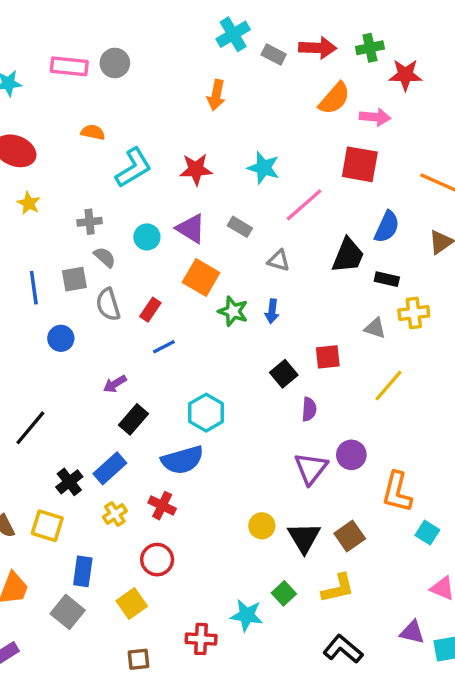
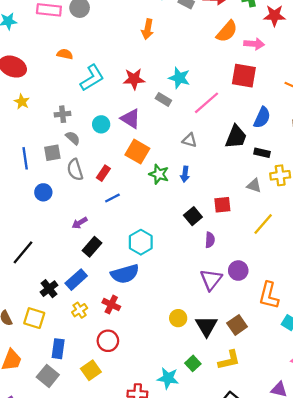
gray rectangle: (240, 227) -> (163, 99), moved

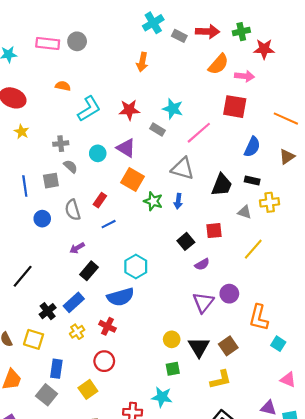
black trapezoid: (236, 137) -> (222, 185), moved
gray triangle: (189, 140) -> (183, 169), size x1.6
gray semicircle: (75, 170) -> (73, 210), moved
purple semicircle: (210, 240) -> (202, 264), turned 56
green square: (193, 363) -> (173, 369), moved, turned 32

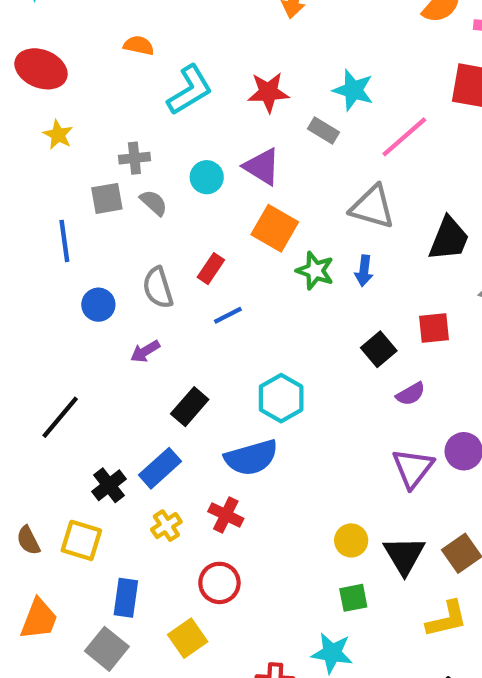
gray square: (51, 181) -> (107, 198), moved
purple arrow: (77, 248) -> (145, 351), moved

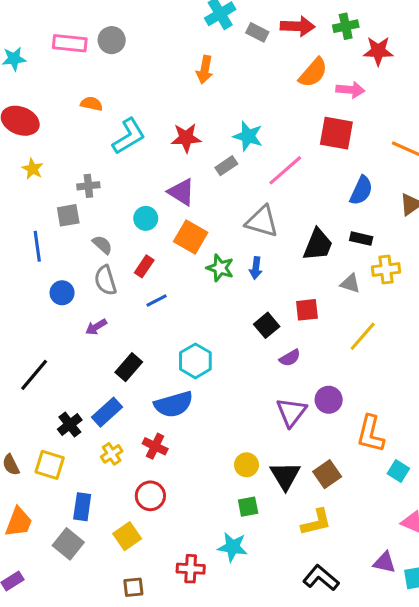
gray rectangle: (324, 130) -> (226, 166), turned -65
cyan circle: (207, 177) -> (146, 218), moved
gray semicircle: (154, 203) -> (102, 245), moved

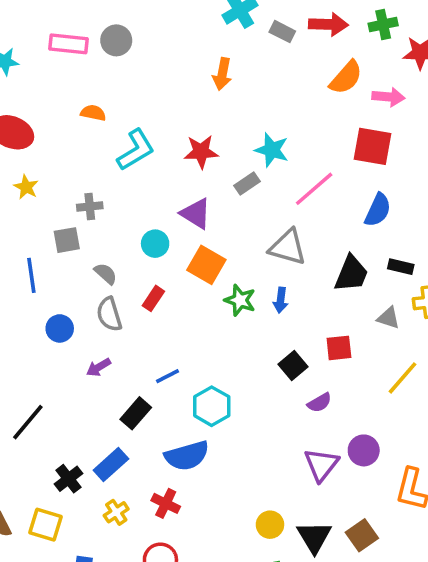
blue semicircle: (361, 190) -> (378, 210), moved
blue line: (157, 301) -> (167, 376), moved

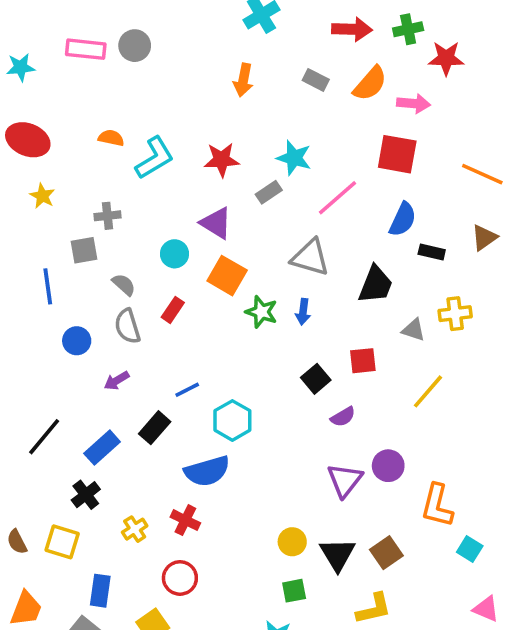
gray rectangle: (282, 32) -> (316, 80), moved
orange semicircle: (93, 113) -> (111, 138), moved
black rectangle: (401, 267) -> (432, 252), moved
blue rectangle: (111, 465) -> (102, 448), moved

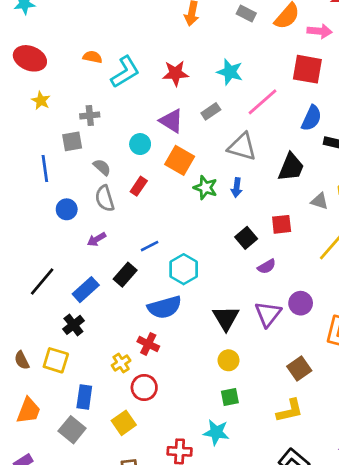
gray rectangle: (269, 192) -> (211, 111), moved
yellow cross: (135, 529) -> (121, 363), moved
black triangle: (337, 554) -> (226, 318), moved

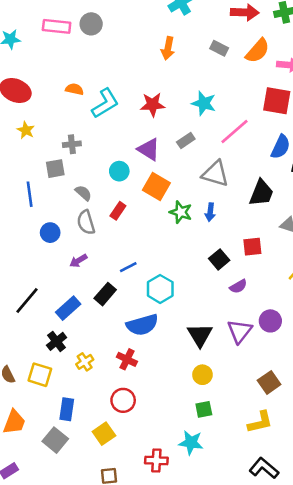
yellow cross: (121, 363) -> (85, 362), moved

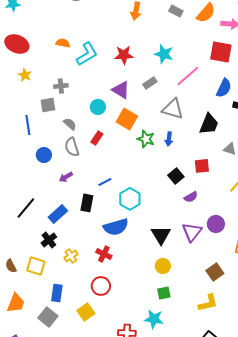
black rectangle: (105, 294) -> (87, 203), turned -30

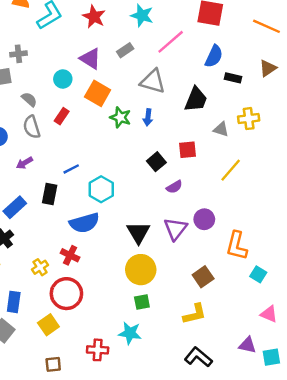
red star: (124, 55) -> (94, 17), turned 30
yellow cross: (71, 256) -> (40, 267), moved
yellow circle: (163, 266) -> (141, 270), size x1.6
red circle: (101, 286) -> (66, 294), size x1.4

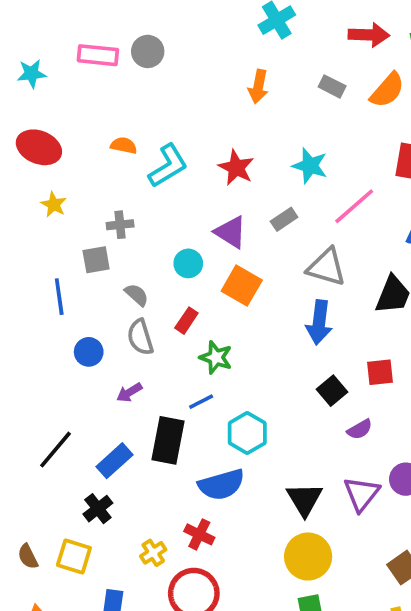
green star: (120, 117) -> (216, 357), moved
blue arrow: (148, 117) -> (319, 322), size x1.6
black rectangle: (50, 194) -> (168, 440), size x1.4

